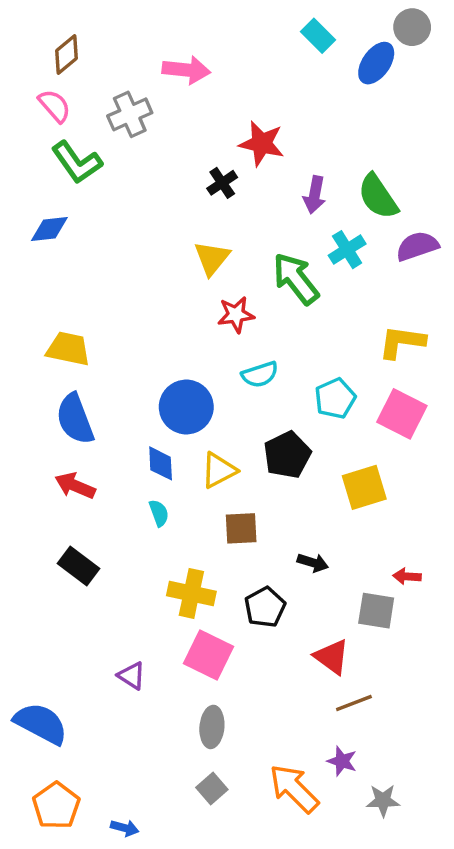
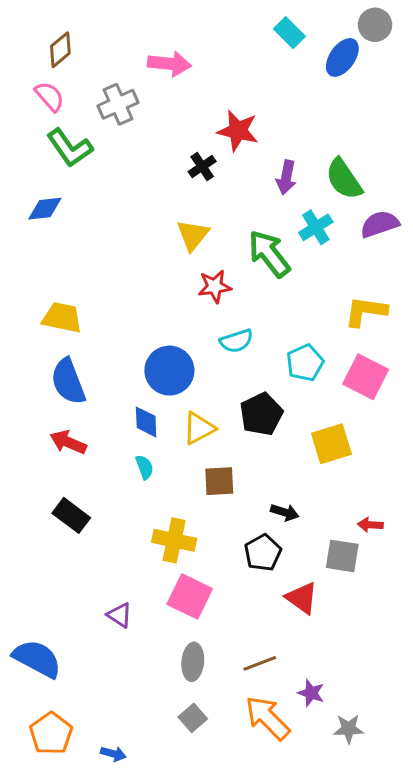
black pentagon: (265, 607) -> (263, 553), moved
brown line: (354, 703) -> (260, 663), moved

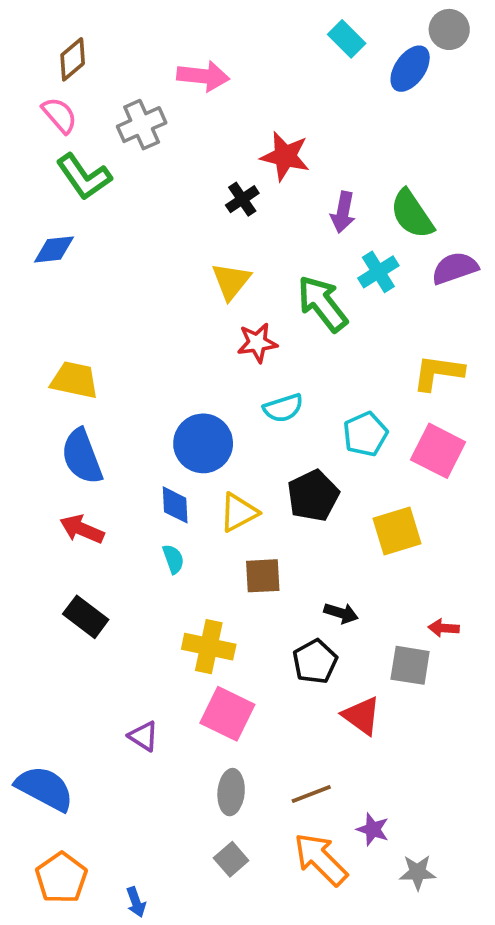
blue arrow: (113, 754) -> (136, 902), turned 55

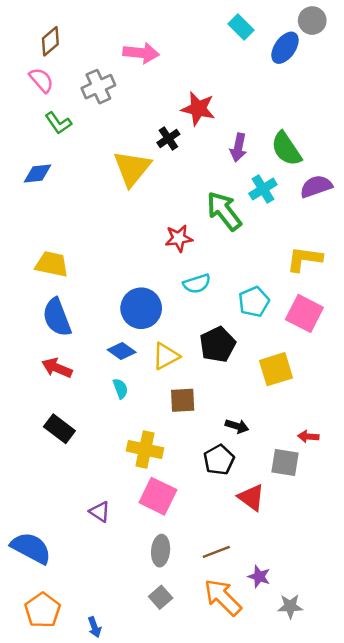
green L-shape: (84, 177) -> (58, 123), size x0.7
yellow triangle: (231, 281) -> (132, 168), moved, size x1.4
blue diamond: (175, 505) -> (122, 351), turned -52

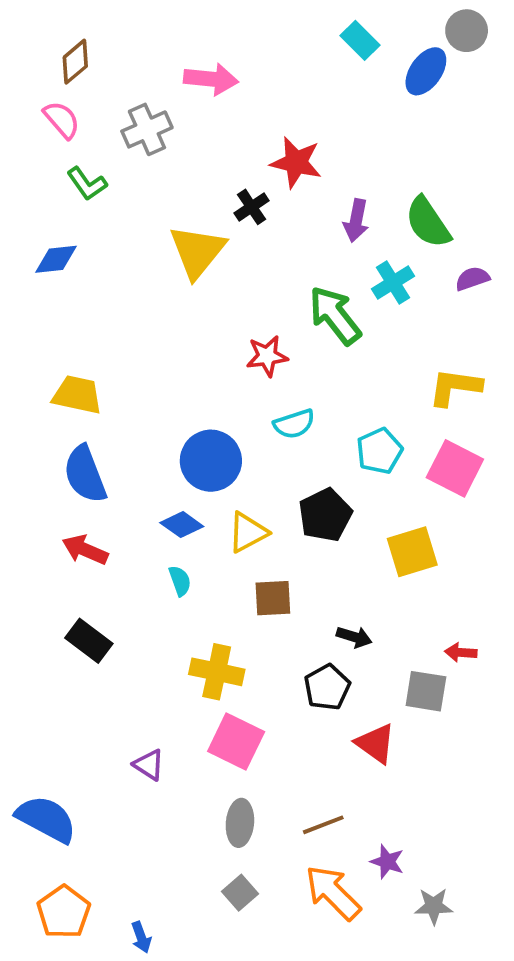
purple semicircle: (316, 186) -> (472, 279), size x0.7

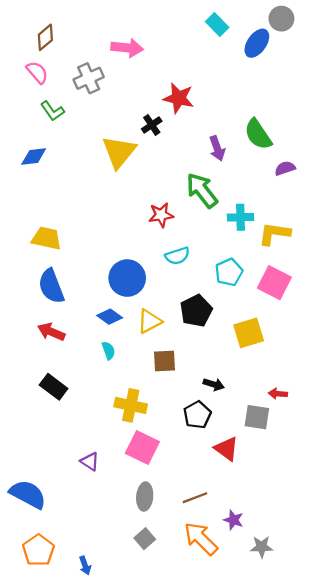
purple arrow: (356, 220) -> (217, 148), moved, turned -30
cyan cross: (393, 282) -> (241, 217), moved, turned 30

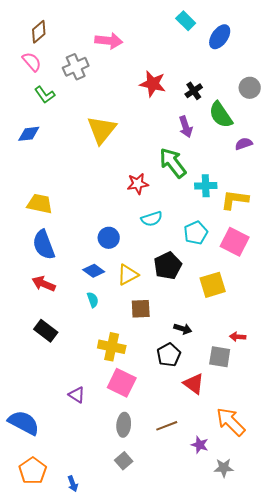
gray circle: (281, 19) -> (250, 88), moved
black cross: (152, 125) -> (194, 91), moved
blue circle: (127, 278) -> (109, 238), size x0.7
orange arrow: (201, 539) -> (231, 422), moved

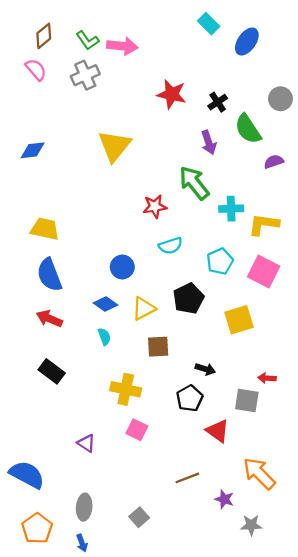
green L-shape: (45, 95) -> (88, 40), moved
pink square: (122, 383) -> (137, 430), size x0.7
gray ellipse: (124, 425) -> (84, 507), moved

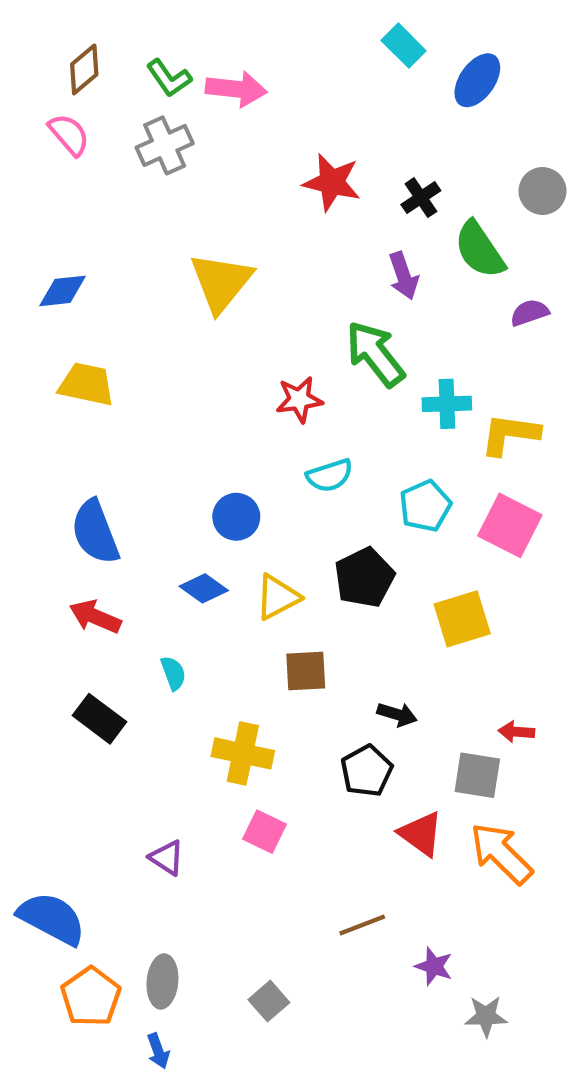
yellow trapezoid: (45, 229) -> (86, 384), moved
cyan semicircle: (104, 337) -> (173, 673), moved
orange arrow: (259, 473) -> (501, 853), moved
orange pentagon: (37, 528) -> (91, 997), moved

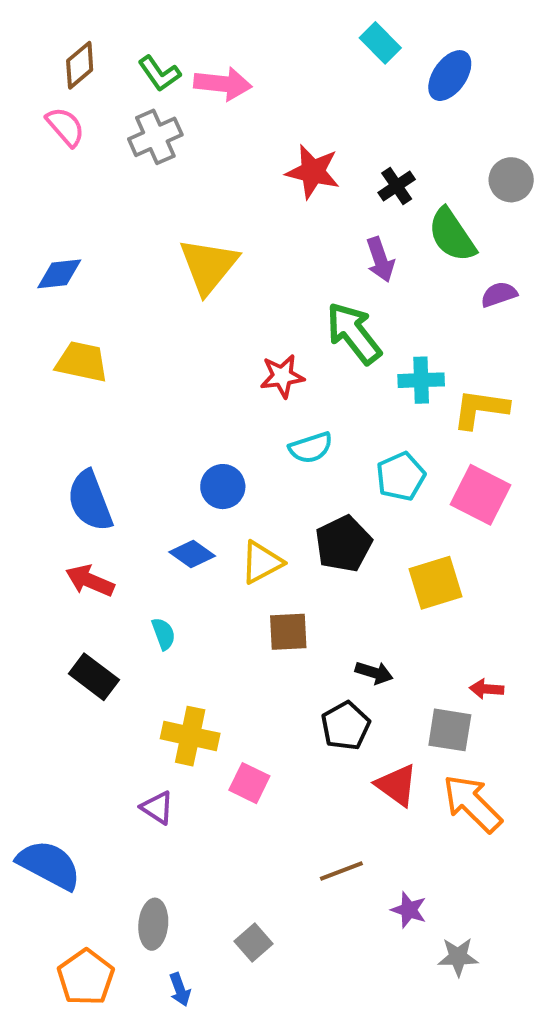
yellow cross: (243, 753) -> (190, 736), moved
orange pentagon: (91, 997) -> (86, 977), moved
blue arrow: (158, 1051) -> (180, 990), moved

